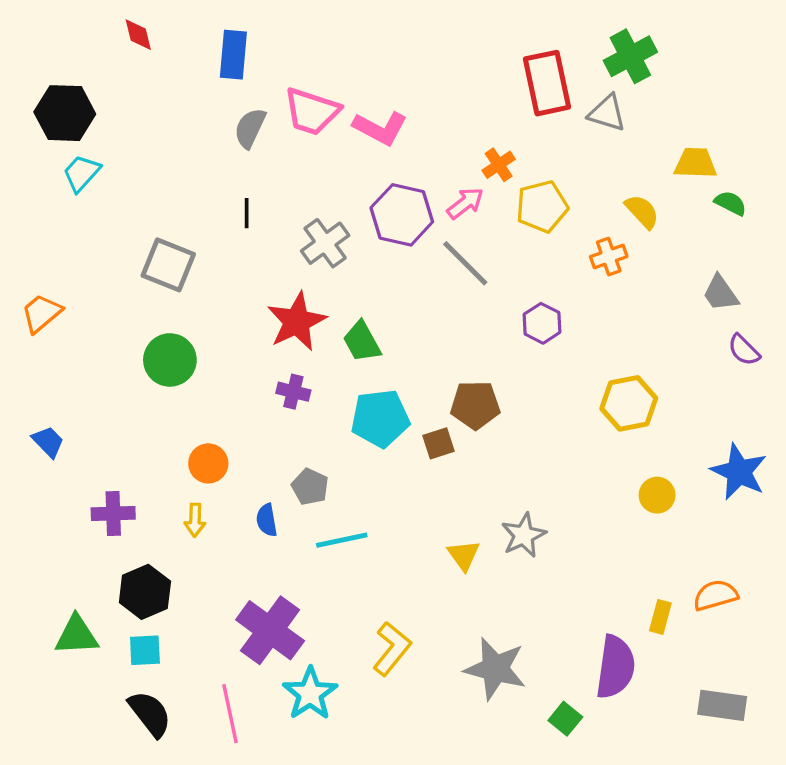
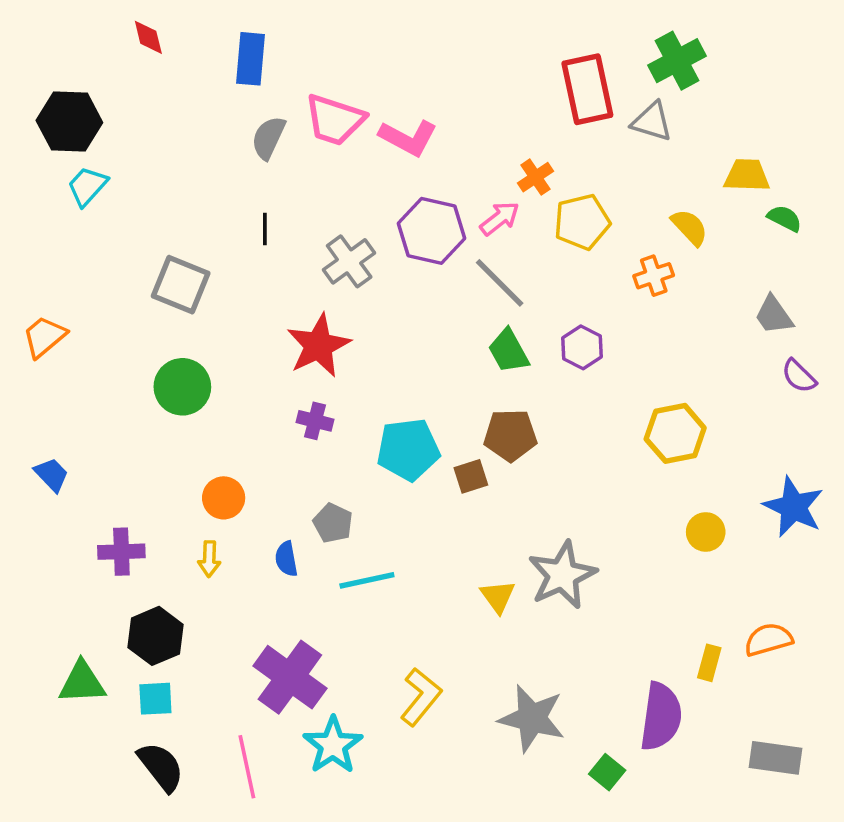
green trapezoid: (362, 342) -> (509, 351), moved
gray star: (524, 535) -> (562, 575), size x1.4

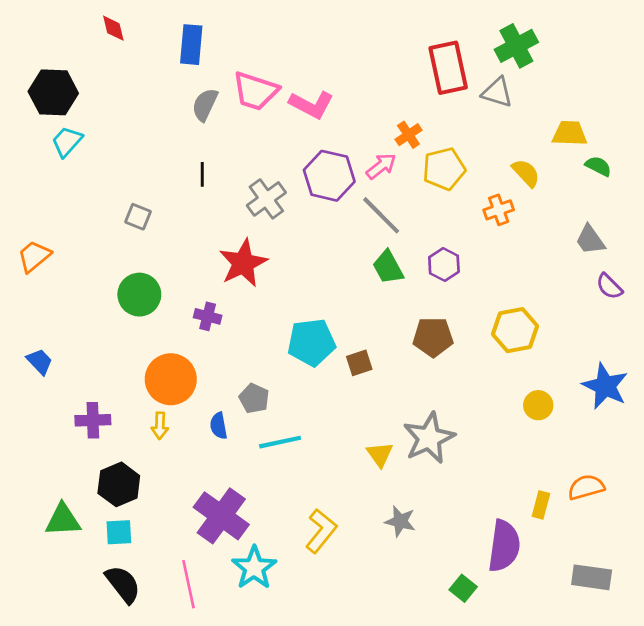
gray square: (181, 285) -> (138, 217), size x0.6
purple cross: (315, 421) -> (208, 316), moved
brown pentagon: (510, 435) -> (433, 337), moved
orange circle: (224, 498) -> (171, 379), size x1.6
gray star: (532, 718) -> (400, 521), moved, size x0.6

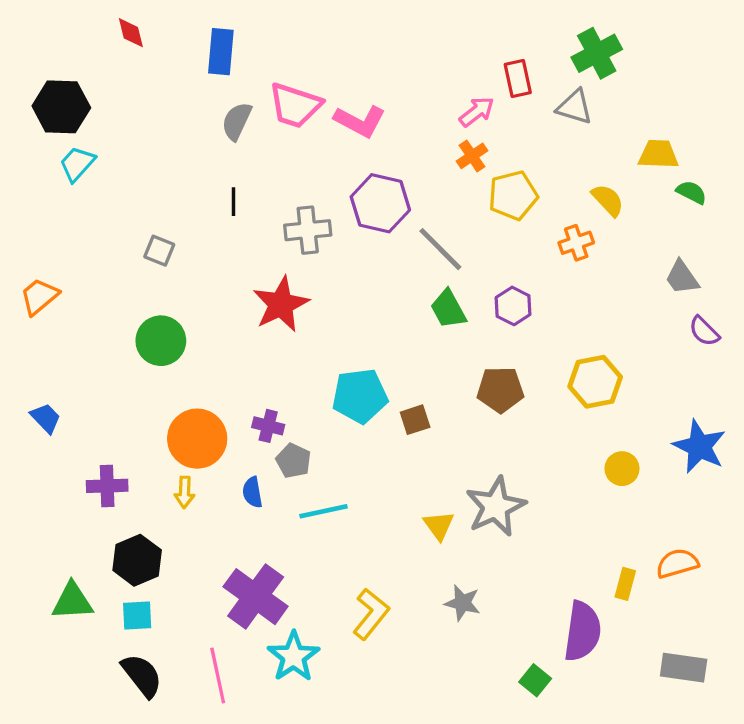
red rectangle: (448, 68) -> (518, 79), size x0.6
pink arrow: (381, 166) -> (477, 112), moved
gray cross: (266, 199) -> (308, 230), turned 30
purple cross: (208, 316) -> (268, 426), moved

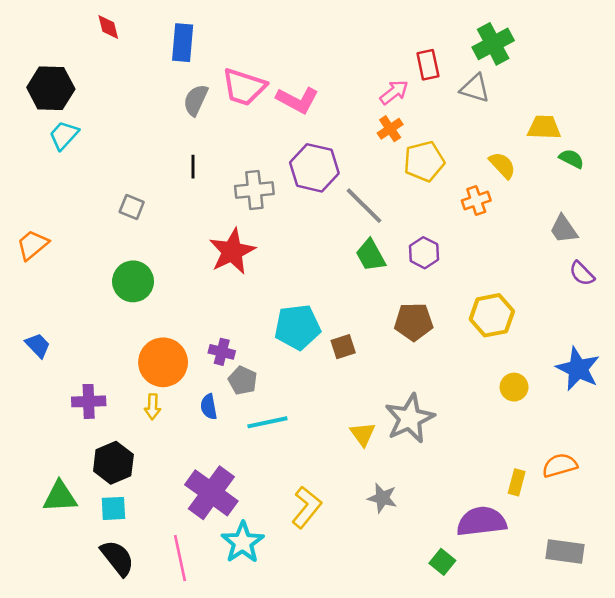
purple semicircle: (583, 631) -> (481, 521), turned -105

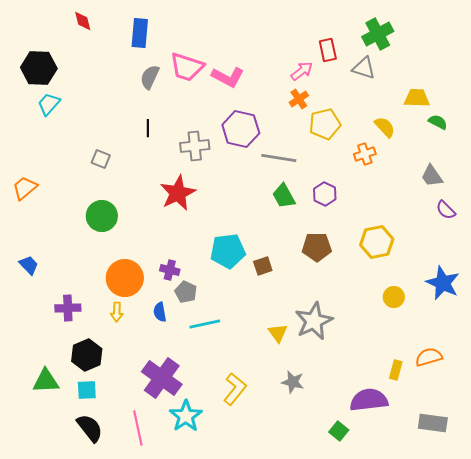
gray line: (364, 206) -> (279, 158), turned -36

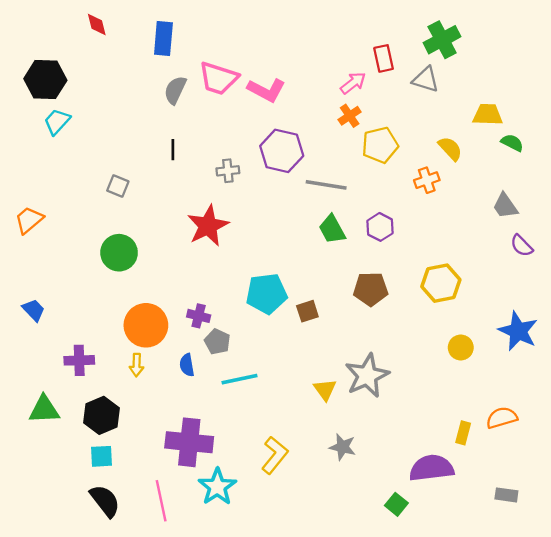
gray cross: (195, 146) -> (228, 171), size x0.7
purple cross: (162, 378) -> (189, 442), turned -30
green triangle: (46, 381) -> (44, 410), moved
gray rectangle: (433, 423) -> (506, 495), size x0.7

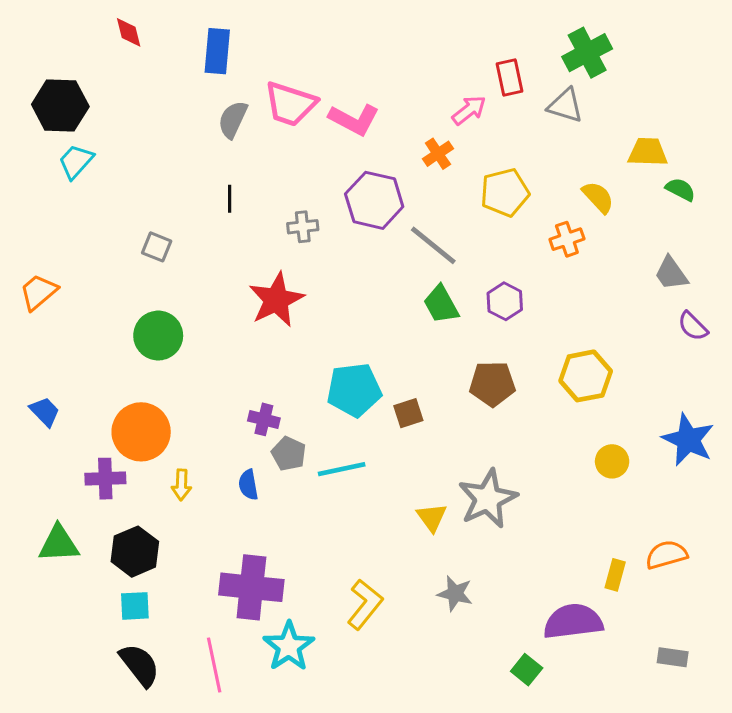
orange cross: (350, 116) -> (438, 154), moved
gray line: (326, 185) -> (433, 245), turned 30
orange circle: (146, 325) -> (141, 432), moved
cyan line: (240, 379) -> (342, 469), moved

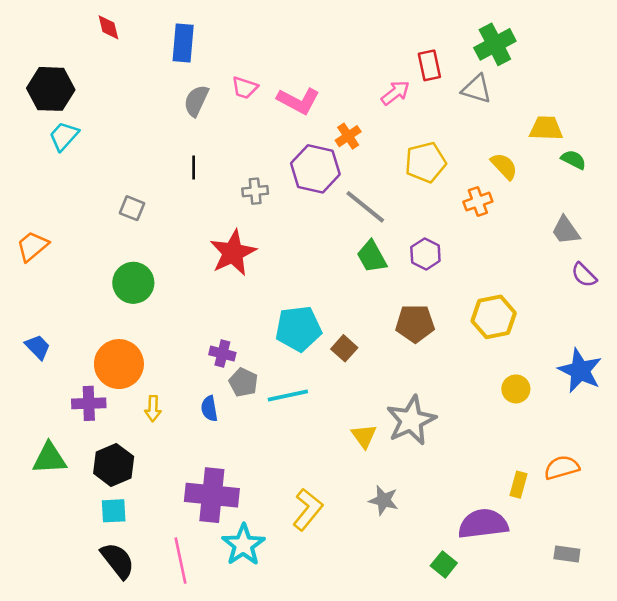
pink trapezoid: (290, 104) -> (245, 88), size x0.6
orange cross: (438, 154) -> (348, 136), moved
brown square: (408, 413) -> (344, 348), turned -30

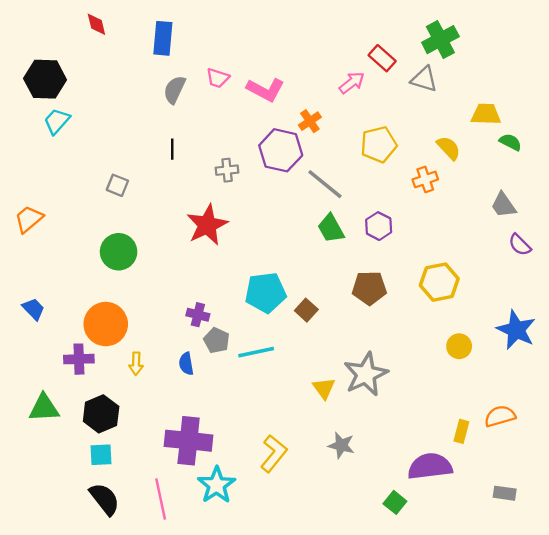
red rectangle: (429, 65) -> (382, 58), turned -36

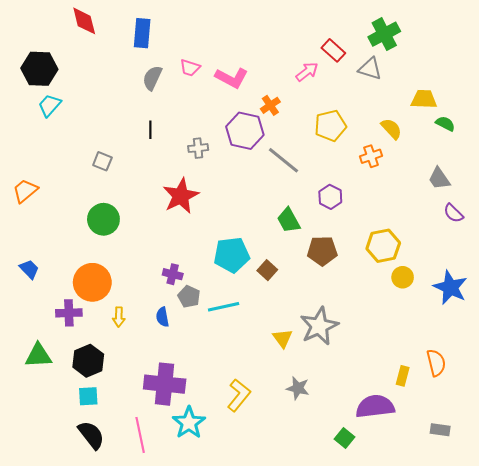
red diamond: (96, 24) -> (84, 21), size x1.4
green trapezoid: (331, 228) -> (289, 220), moved
yellow circle: (459, 346) -> (403, 277), moved
orange semicircle: (500, 416) -> (436, 363), turned 92

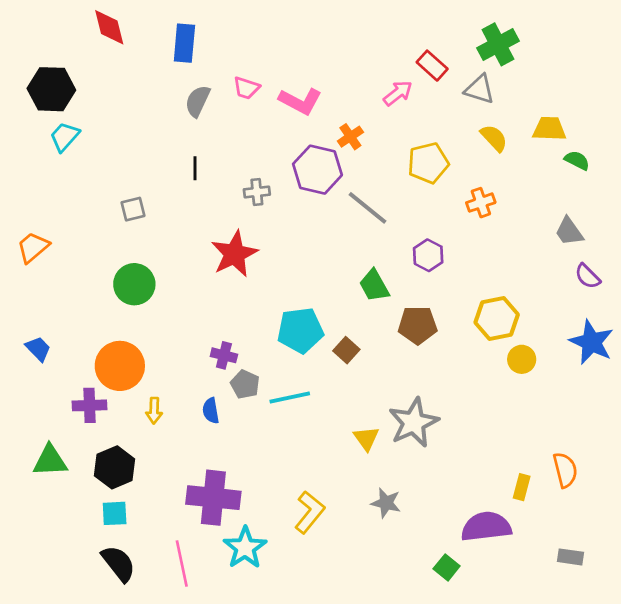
yellow semicircle: (391, 129) -> (494, 138), moved
gray square: (102, 161) -> (133, 209), turned -36
blue star: (450, 287) -> (592, 342), moved

